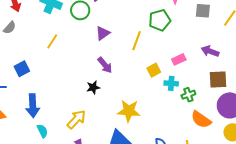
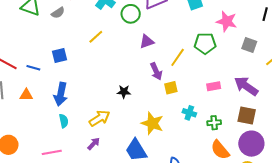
purple arrow: (210, 51) -> (246, 86), size x1.4
purple arrow: (105, 65) -> (156, 71), moved
yellow square: (154, 70) -> (171, 88), moved
cyan cross: (171, 83) -> (189, 113), moved

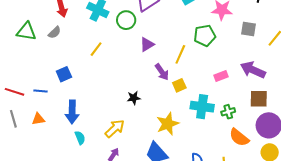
cyan cross: (189, 113) -> (202, 107), size x1.6
yellow star: (152, 123) -> (168, 124), turned -30

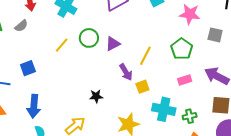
green circle: (126, 20) -> (89, 38), moved
green pentagon: (205, 35) -> (182, 49), moved, turned -30

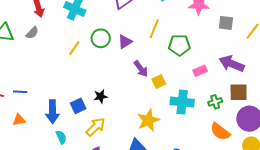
green pentagon: (182, 49) -> (179, 45), moved, turned -30
yellow line: (145, 56) -> (154, 29), moved
blue square: (28, 68) -> (78, 106), moved
black star: (96, 96) -> (101, 96), moved
green cross: (190, 116) -> (215, 102), moved

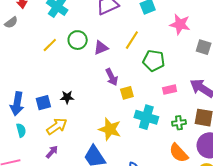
yellow star: (148, 120) -> (110, 129), turned 30

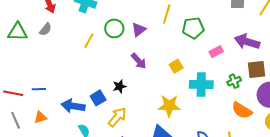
purple arrow: (112, 77) -> (139, 61), moved
blue arrow: (17, 104) -> (73, 106), turned 105

